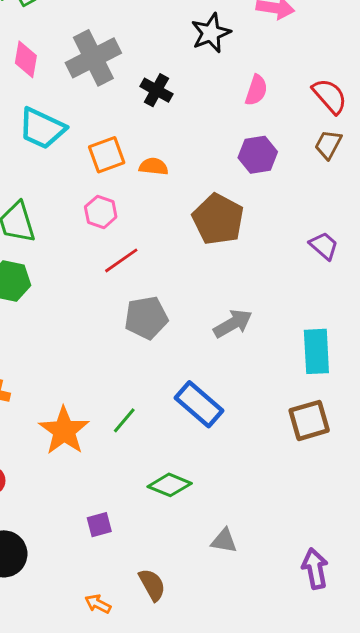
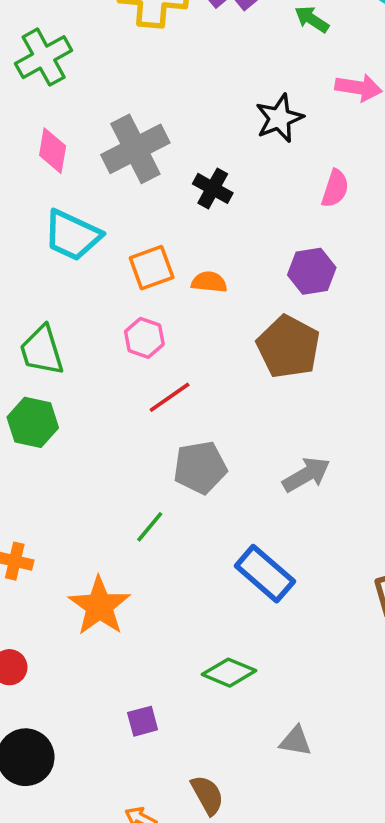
purple hexagon: (258, 155) -> (312, 271), moved
green line: (124, 420) -> (150, 527), moved

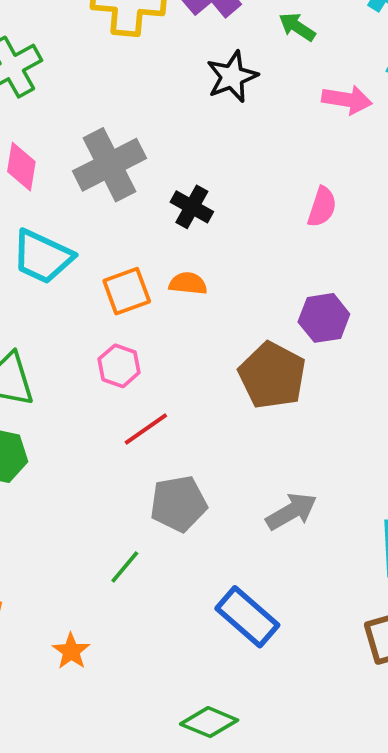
black star: (279, 118) -> (232, 77), moved
purple hexagon: (312, 271) -> (324, 318), moved
orange semicircle: (209, 282) -> (188, 283), moved
orange star: (99, 606) -> (71, 651), size x0.6

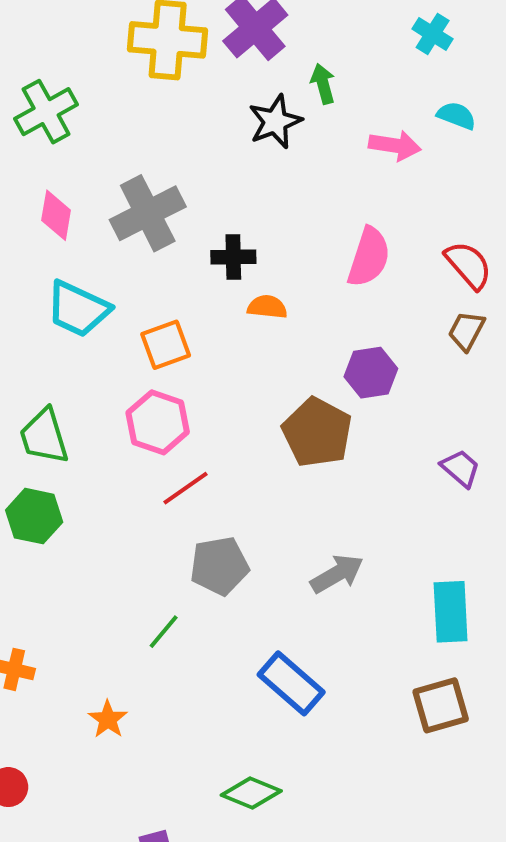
green arrow: (297, 27) -> (323, 84), moved, turned 42
black cross: (192, 207) -> (233, 257), turned -30
pink semicircle: (322, 207) -> (369, 257), size x1.4
orange semicircle: (188, 283) -> (267, 307), moved
pink hexagon: (119, 366) -> (158, 422), size x1.4

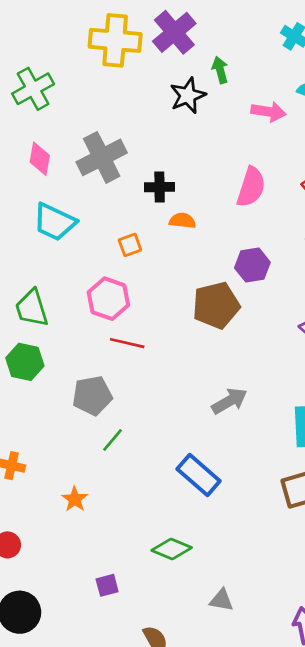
orange square: (166, 345) -> (130, 245), moved, size x0.7
brown pentagon: (317, 432) -> (216, 305), turned 30
red line: (186, 488) -> (127, 343), turned 48
gray pentagon: (219, 566) -> (92, 396), moved

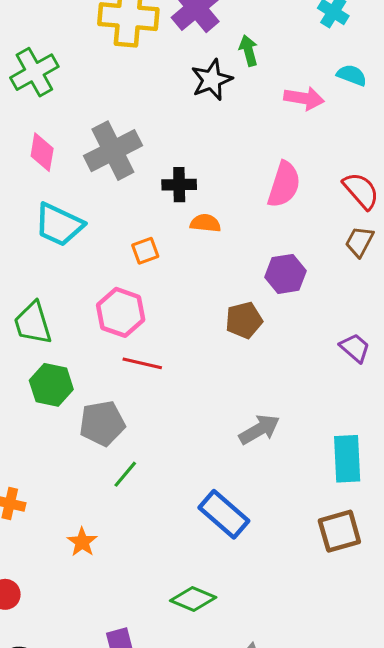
brown pentagon: (216, 305) -> (244, 320), size x0.7
green hexagon: (25, 362) -> (51, 385), moved

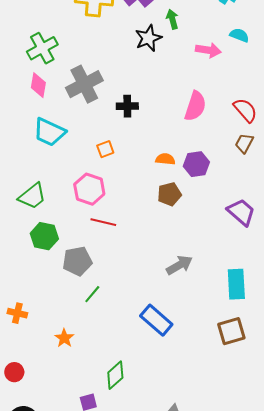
green cross: (34, 72) -> (42, 48), moved
orange semicircle: (205, 223) -> (165, 159), moved
green trapezoid: (33, 323) -> (32, 196), turned -112
purple trapezoid: (355, 348) -> (241, 212), size x1.4
green diamond: (193, 599) -> (115, 375), moved, turned -64

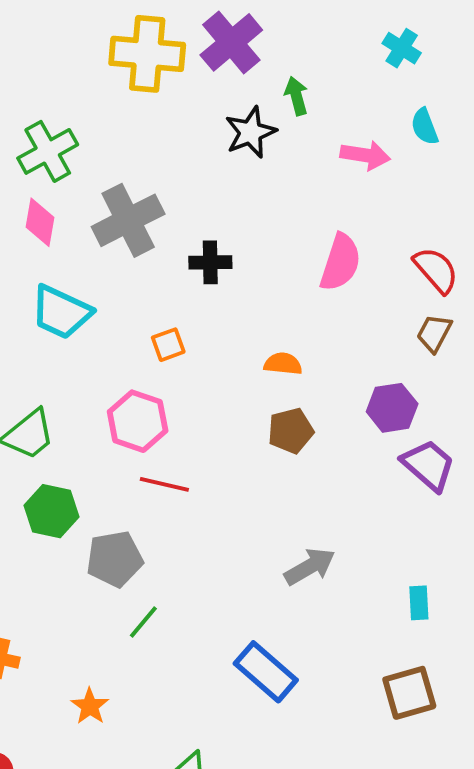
cyan semicircle: (239, 35) -> (425, 127), turned -132
purple hexagon: (196, 164) -> (392, 408), moved
cyan rectangle: (236, 284) -> (419, 603), size x0.6

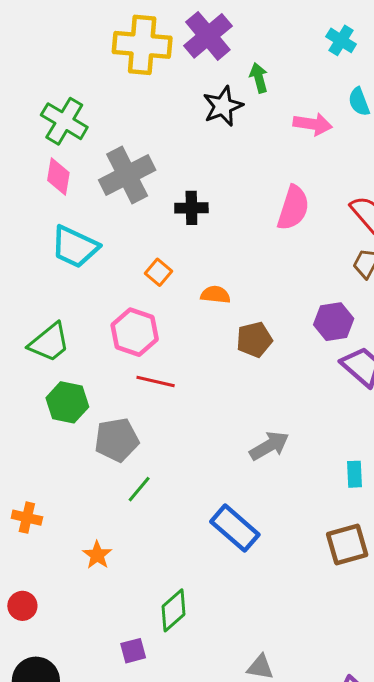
green cross: (48, 151) -> (64, 121), turned -30
orange square: (168, 345) -> (159, 272), turned -30
orange semicircle: (283, 364) -> (215, 295), moved

